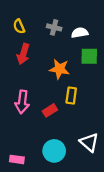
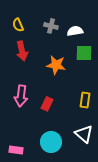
red arrow: (23, 54) -> (22, 51), turned -30
yellow rectangle: (71, 96) -> (85, 100), moved
red rectangle: (50, 110) -> (47, 104), turned -32

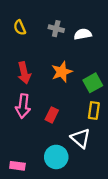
red arrow: (22, 51) -> (24, 73), moved
green square: (84, 53) -> (93, 83), moved, turned -30
orange star: (56, 65) -> (62, 72), turned -30
white triangle: (84, 134) -> (81, 138), moved

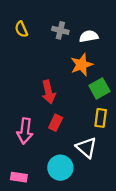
orange star: (62, 72) -> (82, 65), moved
red arrow: (24, 73) -> (49, 92), moved
pink arrow: (23, 106) -> (25, 131), moved

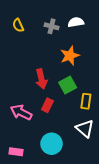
white semicircle: (89, 36) -> (76, 22), moved
green square: (99, 88) -> (68, 85), moved
pink arrow: (25, 131) -> (21, 112), turned 110
white triangle: (86, 148) -> (85, 129), moved

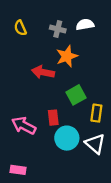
orange star: (70, 56) -> (67, 56), moved
red arrow: (41, 79) -> (43, 72), moved, turned 114
red rectangle: (47, 105) -> (53, 118), turned -32
cyan circle: (52, 144) -> (67, 138), moved

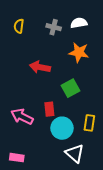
yellow semicircle: (20, 28) -> (19, 26), turned 32
orange star: (67, 56) -> (79, 52), moved, turned 30
yellow rectangle: (96, 113) -> (89, 123), moved
white triangle: (95, 144) -> (75, 153), moved

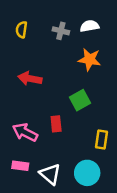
red arrow: (40, 67) -> (30, 79), moved
cyan circle: (62, 128) -> (87, 173), moved
white triangle: (75, 153) -> (50, 174), moved
pink rectangle: (17, 158) -> (20, 166), moved

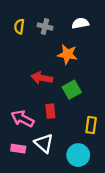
gray cross: (61, 31) -> (45, 26), moved
orange star: (90, 59) -> (67, 54), moved
red arrow: (30, 79) -> (42, 78), moved
white triangle: (50, 174) -> (44, 143), moved

